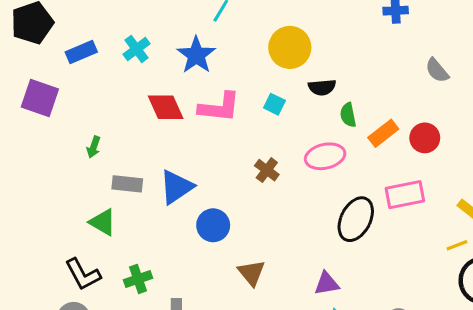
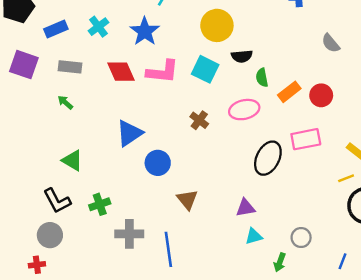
cyan square: (274, 104) -> (205, 69), size x1.6
green arrow: (94, 147) -> (65, 102), turned 112
gray rectangle: (127, 184) -> (70, 67), moved

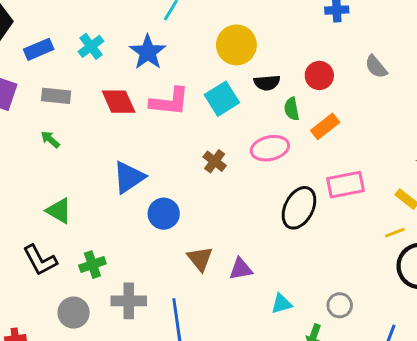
cyan square: (205, 69) -> (222, 99), turned 32
red circle: (321, 95) -> (319, 75), moved
purple triangle: (245, 208) -> (241, 269), moved
gray circle: (50, 235) -> (74, 313), moved

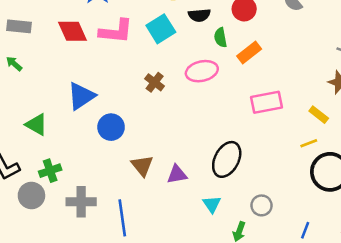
black ellipse: (299, 208) -> (227, 159), moved
green triangle: (59, 211) -> (36, 125), moved
cyan triangle: (281, 304) -> (212, 204), turned -48
gray circle: (74, 313) -> (31, 195), moved

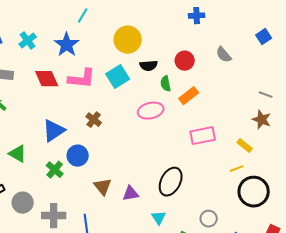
brown cross: (155, 82) -> (94, 120), moved
green cross: (50, 171) -> (55, 170), moved, turned -30
gray circle: (31, 195) -> (23, 203), moved
gray circle: (262, 205) -> (209, 219), moved

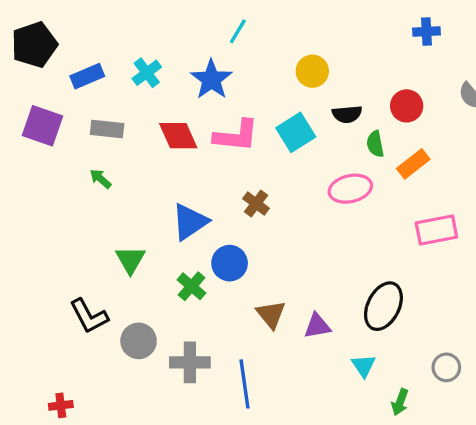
yellow circle: (128, 40) -> (312, 71), size x0.7
green triangle: (18, 154) -> (130, 260), turned 30

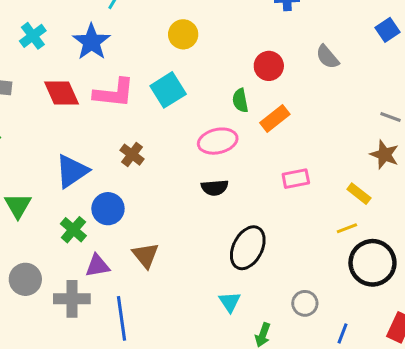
black semicircle: (347, 114) -> (215, 188), moved
pink rectangle: (436, 230) -> (296, 179), size x0.7
purple triangle: (317, 326) -> (97, 266), moved

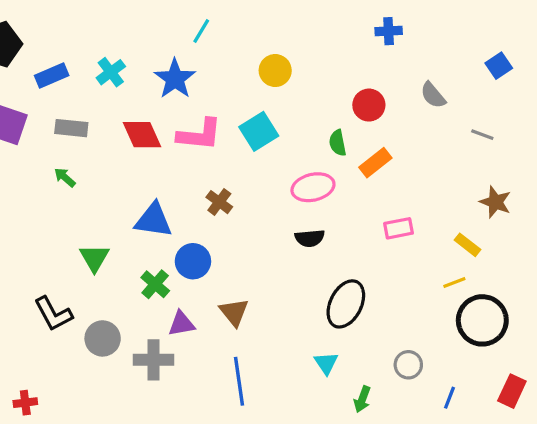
gray line: (391, 117) -> (482, 135), moved
blue triangle: (72, 171) -> (154, 220), turned 42
blue line: (122, 318) -> (239, 381), moved

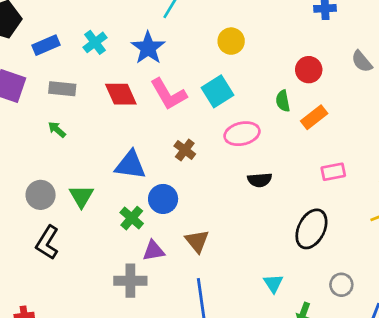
pink L-shape: (200, 135) -> (168, 94), turned 54
pink ellipse: (313, 187) -> (242, 134), moved
black ellipse: (346, 304) -> (311, 229), moved
black L-shape: (53, 314) -> (47, 243), turned 60
gray circle: (103, 338) -> (41, 195), moved

